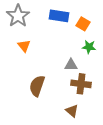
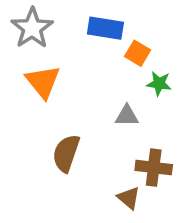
orange square: (83, 24) -> (138, 53), moved
orange triangle: (24, 46) -> (43, 82), size x1.5
brown cross: (81, 84) -> (154, 168), moved

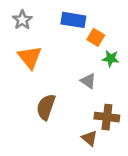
gray star: (32, 28) -> (22, 20), size x0.7
gray triangle: (127, 116) -> (88, 81), turned 35

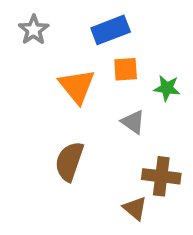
blue rectangle: (73, 20) -> (111, 30), turned -30
orange square: (96, 37) -> (126, 69), moved, turned -35
orange triangle: (30, 57) -> (77, 86), moved

